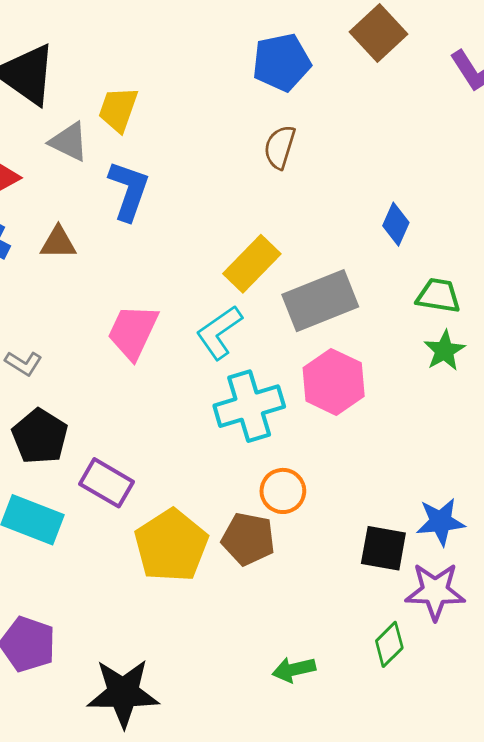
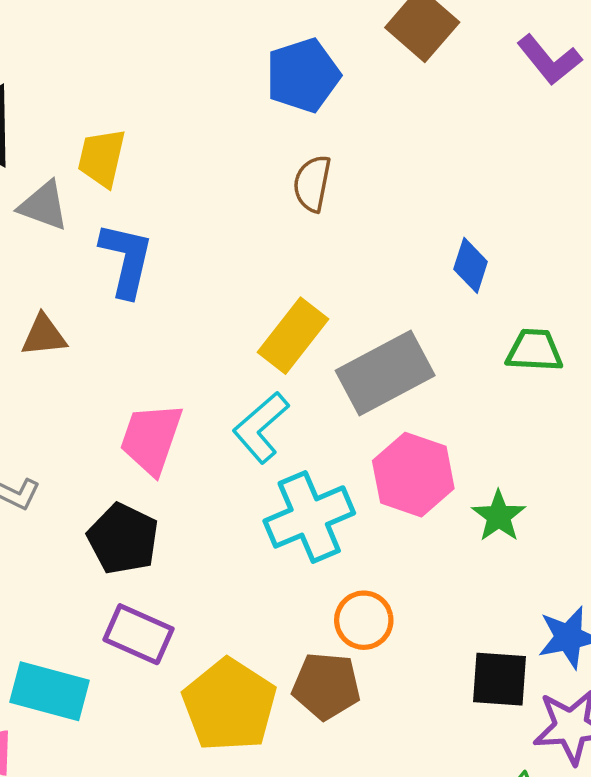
green star: (444, 351) -> (499, 516), moved
black pentagon: (40, 436) -> (123, 539), moved

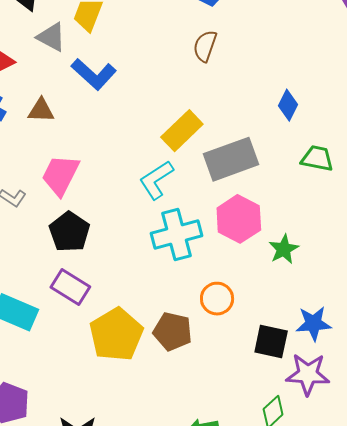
blue L-shape: (126, 260) -> (94, 74), turned 111
pink trapezoid: (151, 439) -> (60, 175), moved
orange circle: (364, 620) -> (217, 299), moved

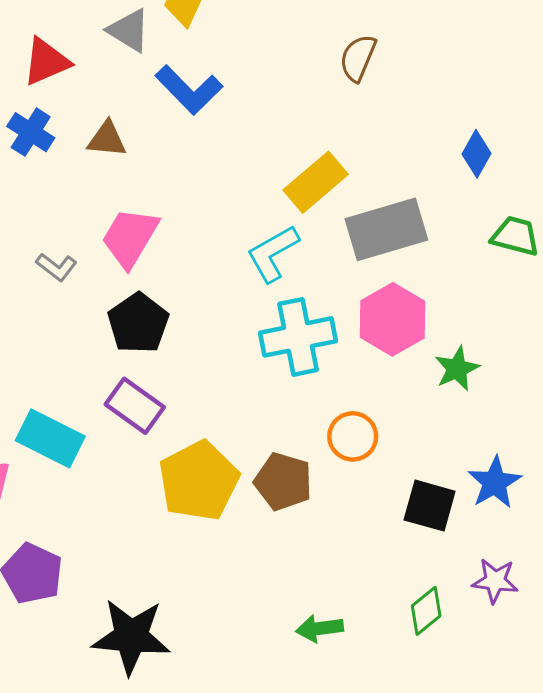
blue star: (313, 324) -> (495, 483), turned -30
purple star: (308, 374) -> (495, 581), moved, size x0.7

